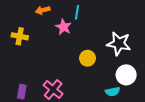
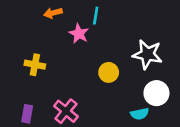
yellow cross: (20, 36) -> (35, 65), moved

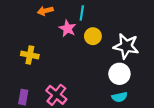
yellow circle: (109, 72) -> (93, 36), moved
white circle: (156, 93) -> (119, 74), moved

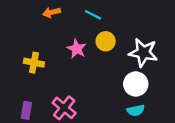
cyan line: (82, 13) -> (93, 15), turned -72
pink star: (67, 28) -> (77, 49), moved

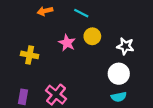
white star: (143, 53) -> (125, 46), size x0.7

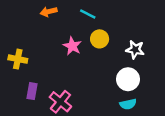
yellow cross: (30, 55) -> (18, 59), moved
purple rectangle: (23, 97) -> (32, 91), moved

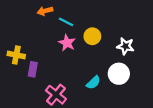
cyan line: (88, 14) -> (66, 22), moved
purple rectangle: (32, 91) -> (33, 69), moved
cyan semicircle: (128, 104) -> (93, 83), moved, turned -32

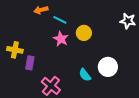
white star: (125, 46) -> (128, 21), moved
cyan semicircle: (93, 83) -> (85, 75), turned 96

